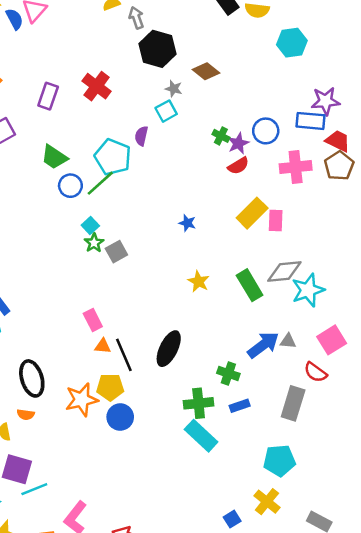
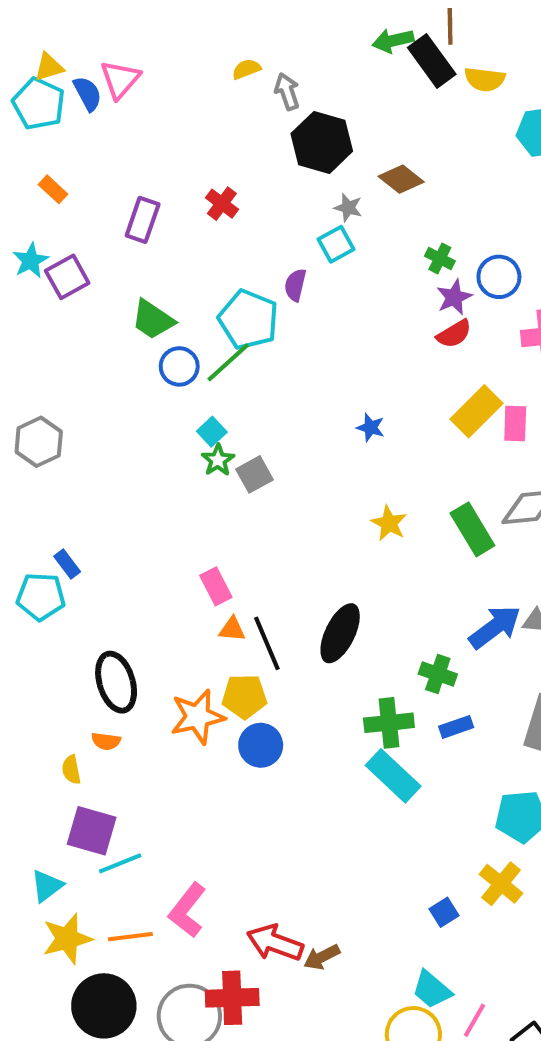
red cross: (97, 86) -> (222, 204), size x0.7
green cross: (221, 136) -> (440, 259), moved

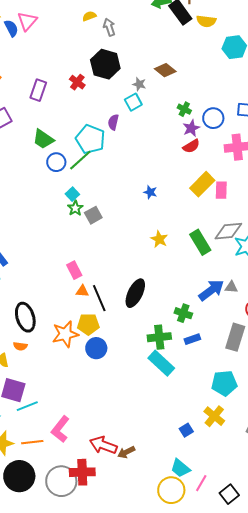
black hexagon: (322, 142) -> (105, 64), moved

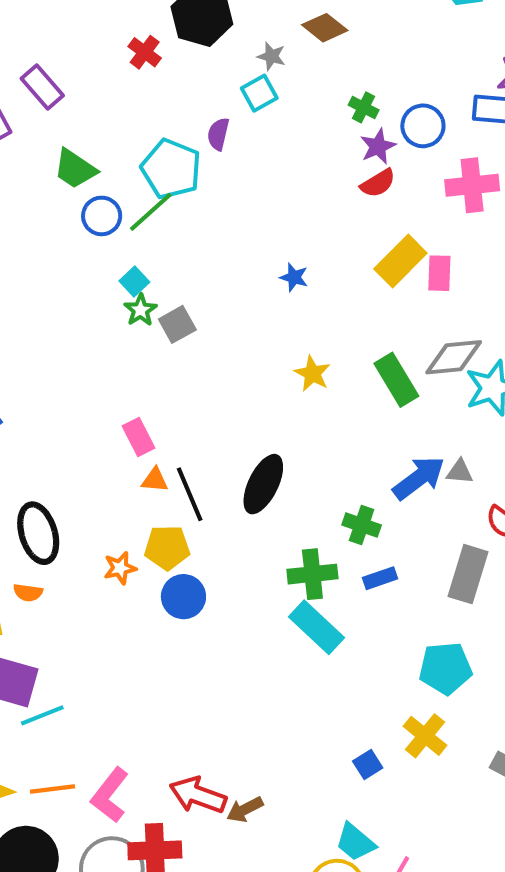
purple rectangle: (38, 90) -> (42, 87), moved, turned -60
orange star: (65, 334) -> (120, 568), size x0.6
pink L-shape: (60, 429) -> (110, 795), moved

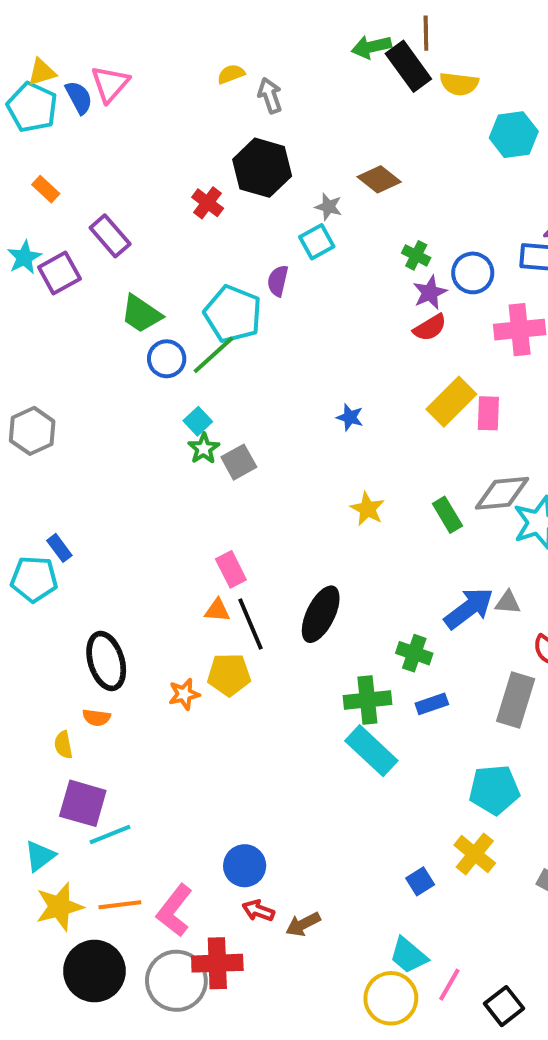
green rectangle: (396, 380) -> (447, 515), size x0.7
pink rectangle: (138, 437) -> (231, 569), moved
blue circle: (183, 597) -> (245, 866), moved
red arrow: (198, 795) -> (258, 911), size x0.6

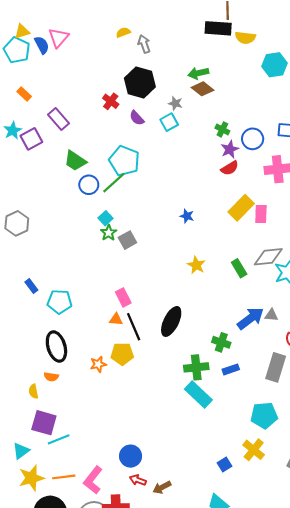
green arrow: (371, 47) -> (198, 73), moved
black rectangle: (408, 66) -> (218, 28), turned -50
purple semicircle: (278, 281) -> (137, 118), moved, turned -56
cyan pentagon: (34, 579) -> (60, 302), moved

